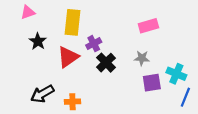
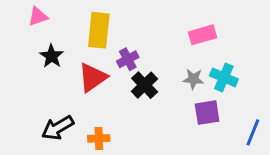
cyan cross: (176, 74) -> (224, 77), moved

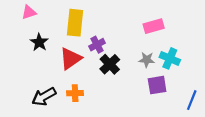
orange cross: (99, 138) -> (75, 93), moved

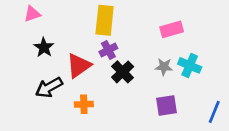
yellow rectangle: (75, 23) -> (105, 20), moved
purple square: (157, 85) -> (166, 105), moved
black arrow: (44, 97) -> (49, 87), moved

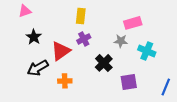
yellow rectangle: (105, 20) -> (81, 16), size x0.7
gray star: (164, 67) -> (121, 41), moved
black cross: (123, 72) -> (104, 63), moved

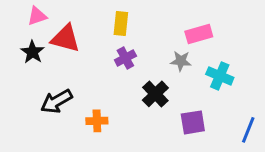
black star: (34, 37) -> (33, 52), moved
red triangle: (61, 51) -> (65, 39), moved, turned 50

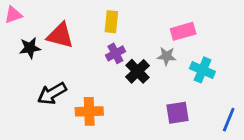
pink triangle: (37, 16) -> (13, 15), moved
black star: (33, 52) -> (30, 48), turned 30
black cross: (155, 94) -> (138, 71), moved
orange cross: (97, 121) -> (89, 111), size x1.4

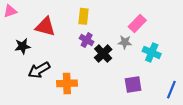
pink rectangle: (183, 31) -> (137, 24), turned -30
black star: (30, 48) -> (23, 46), moved
purple cross: (115, 53) -> (87, 40), turned -32

